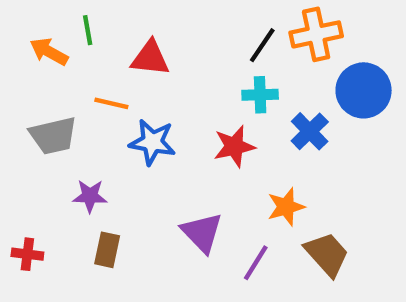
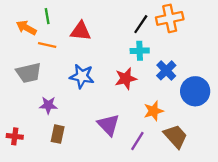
blue circle: (364, 90) -> (195, 91), moved
orange line: (111, 103) -> (47, 45), moved

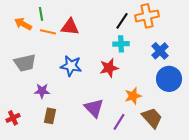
orange line: (47, 45) -> (48, 32), moved
blue cross: (166, 70) -> (160, 51), moved
red cross: (15, 136) -> (13, 118), turned -32

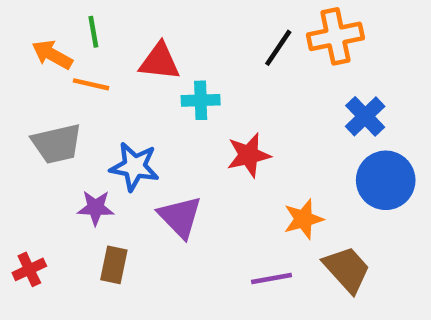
orange line: (48, 32) -> (91, 84), moved
cyan cross: (121, 44) -> (201, 100), moved
blue star: (71, 66) -> (134, 167), moved
purple triangle: (94, 108) -> (180, 217), moved
purple line: (119, 122) -> (271, 279), turned 48

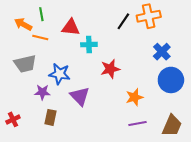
brown trapezoid: (347, 269) -> (172, 126), moved, turned 65
purple line: (271, 279) -> (138, 124), moved

